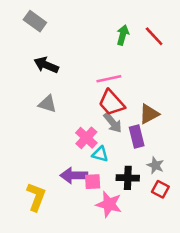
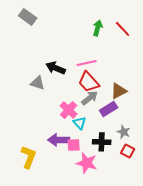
black arrow: (46, 65) -> (56, 68), moved
gray arrow: (113, 123) -> (90, 98), turned -90
purple rectangle: (137, 137) -> (109, 109), turned 72
cyan triangle: (100, 154) -> (80, 123), turned 32

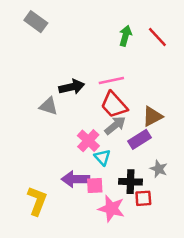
black arrow: (56, 68) -> (72, 87), turned 144
red square: (128, 151) -> (143, 198), moved, turned -32

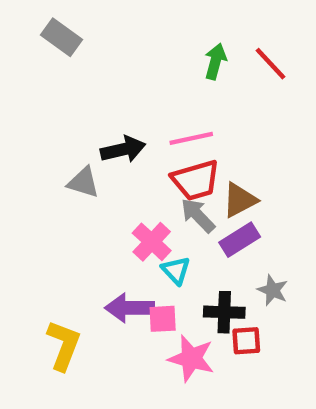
red trapezoid: (114, 105) -> (196, 180), turned -64
brown triangle: (152, 116) -> (240, 200), moved
gray arrow: (115, 125) -> (198, 215), turned -95

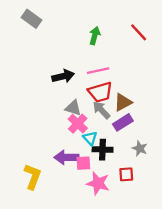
green arrow: (215, 61) -> (95, 36), moved
gray triangle: (83, 182) -> (73, 108), moved
black cross: (224, 312) -> (103, 150), moved

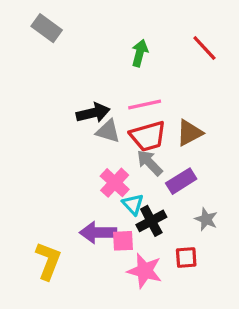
brown triangle: (123, 102) -> (189, 133), moved
gray triangle: (73, 108) -> (108, 131), moved
black cross: (103, 150) -> (151, 221), turned -30

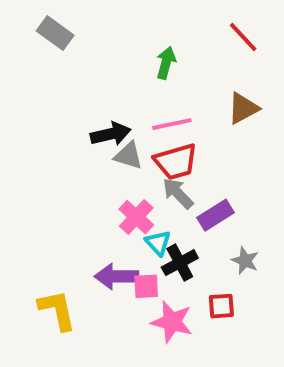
red line: (204, 48) -> (243, 37), moved
brown triangle: (189, 133) -> (243, 108), moved
yellow L-shape: (48, 261) -> (57, 310), turned -33

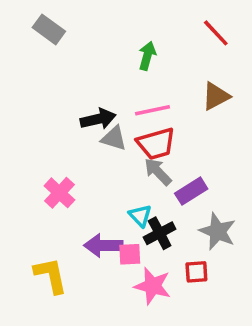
pink cross: (136, 217) -> (59, 193), moved
gray star: (245, 261) -> (218, 231), size x1.5

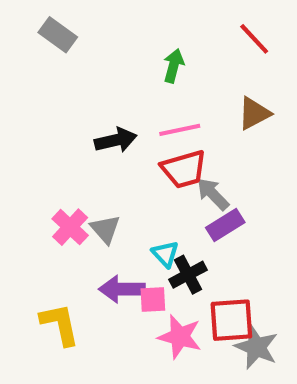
gray triangle: (114, 138) -> (105, 229), moved, turned 32
gray arrow: (158, 172) -> (213, 194), moved
gray star: (218, 231) -> (256, 347), moved
red square: (196, 272) -> (231, 320), size x1.6

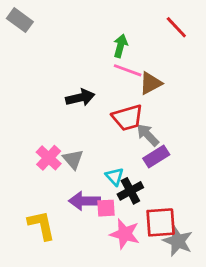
gray rectangle: (58, 35) -> (20, 20), moved
brown triangle: (254, 113) -> (151, 83), moved
pink line: (180, 130) -> (128, 70), moved, turned 32

